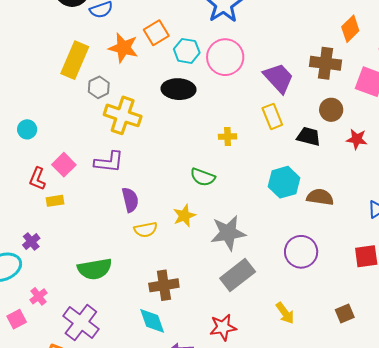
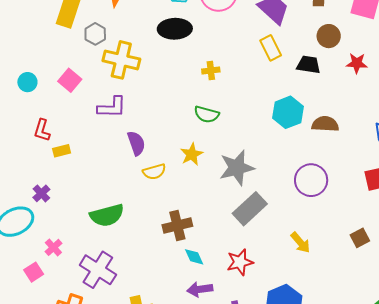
yellow cross: (228, 137) -> (211, 71), moved
pink square: (64, 165) -> (70, 80), moved
cyan diamond: (152, 321) -> (194, 257), moved, size x0.7

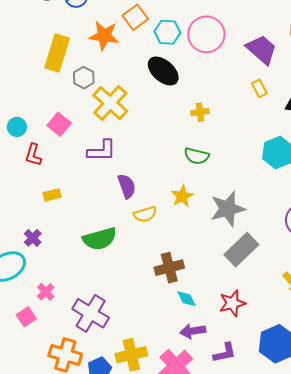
black ellipse: (175, 29) -> (163, 71), turned 44
yellow rectangle: (271, 48) -> (259, 88), size x0.7
yellow cross: (121, 60) -> (110, 103), turned 30
red L-shape: (42, 130) -> (33, 155), moved
green semicircle: (107, 215) -> (100, 239), moved

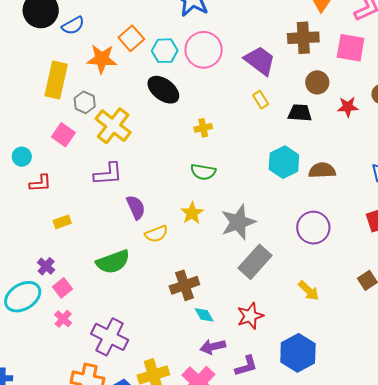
pink square: (59, 124) -> (63, 135), moved
red L-shape: (33, 155) -> (40, 183), turned -105
pink square: (26, 317) -> (63, 288), moved

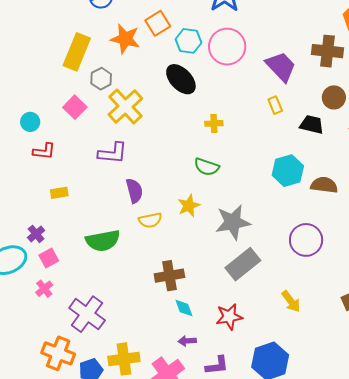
purple arrow: (213, 347) -> (187, 341), size x0.7

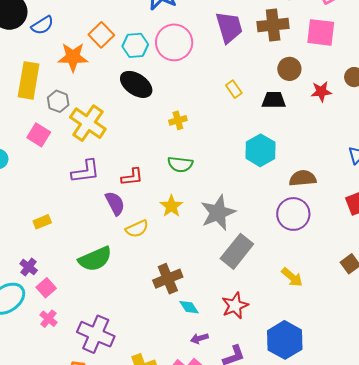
purple trapezoid: (281, 66) -> (229, 27), moved, turned 40
red L-shape: (44, 151) -> (132, 177), moved
brown semicircle: (324, 185) -> (303, 178), moved

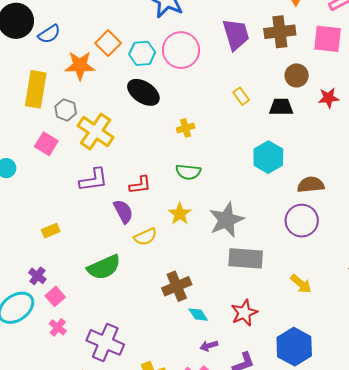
gray rectangle: (237, 251) -> (246, 258), turned 56

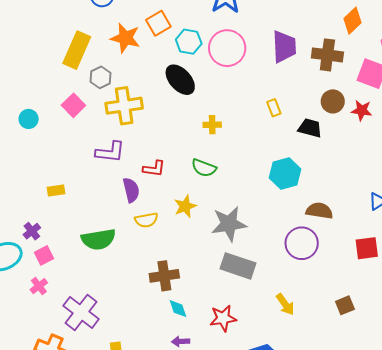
red star: (329, 98) -> (362, 110), moved
yellow cross: (96, 132) -> (124, 106), turned 33

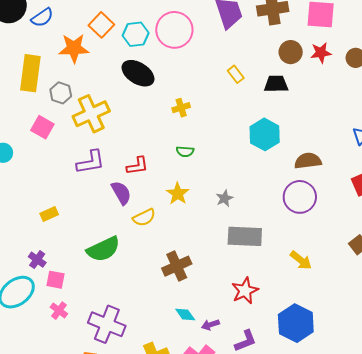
green semicircle: (204, 168) -> (185, 151), size x0.7
gray star: (229, 224) -> (224, 198), size x0.5
pink square: (44, 255) -> (56, 280), turned -36
cyan diamond: (178, 309) -> (185, 314), moved

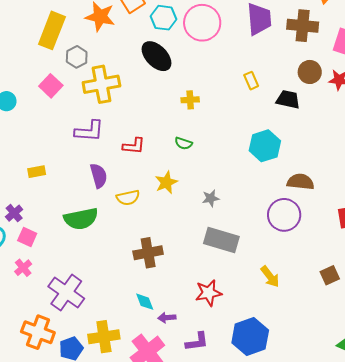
purple semicircle: (121, 193) -> (99, 176), moved

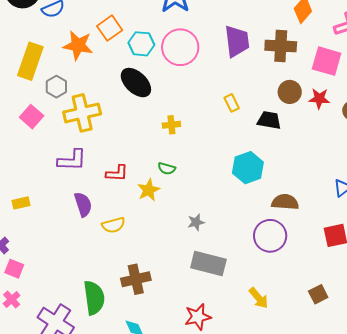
yellow star: (166, 182) -> (149, 190), moved
green semicircle: (81, 219) -> (94, 298), moved, turned -84

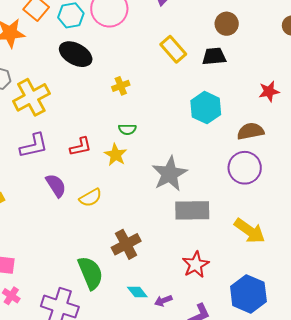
red star: (319, 99) -> (269, 91), moved
yellow rectangle: (232, 103) -> (173, 49), size x1.5
gray star: (196, 222) -> (170, 174), size x2.0
yellow arrow: (259, 298) -> (250, 231), size x1.4

